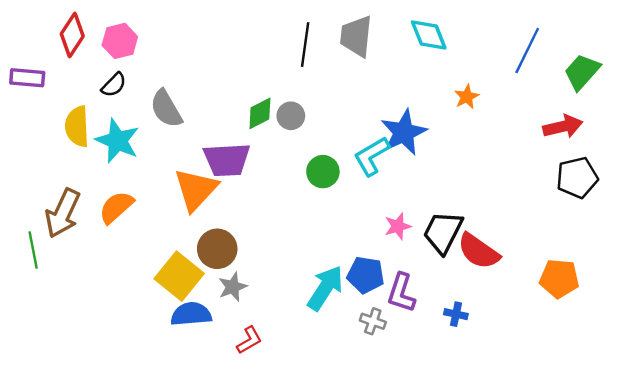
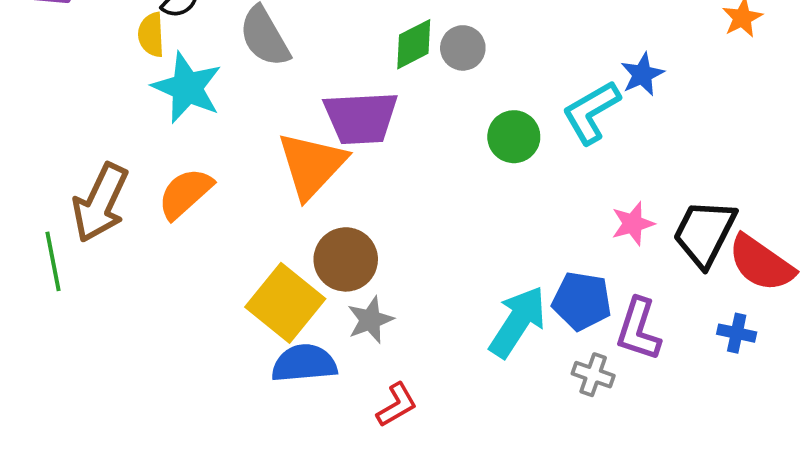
yellow semicircle: (77, 126) -> (151, 35), moved, size x0.7
blue star: (404, 132) -> (642, 74), size x0.6
blue cross: (456, 314) -> (737, 333), moved

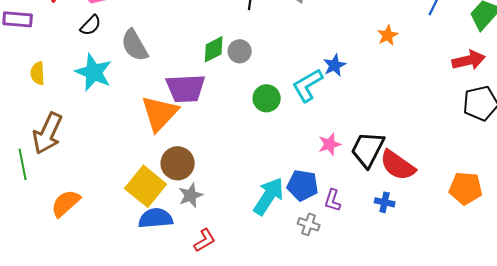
yellow semicircle: (151, 35) -> (38, 73), moved
orange semicircle: (185, 193) -> (66, 203), moved
purple L-shape: (638, 329) -> (333, 200), size x0.7

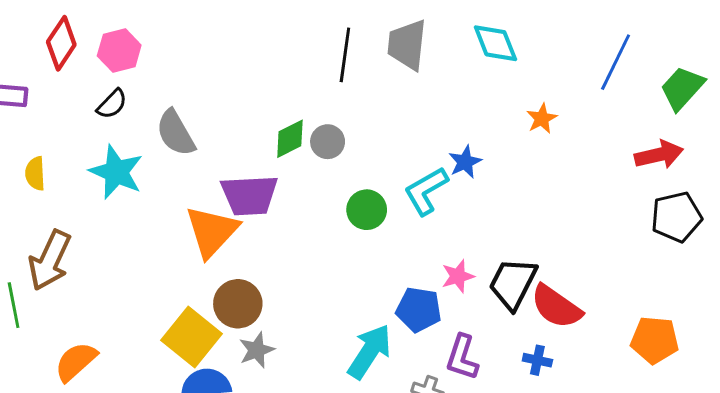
blue pentagon: (303, 185) -> (419, 310), moved
purple L-shape: (333, 200) -> (462, 357), size x1.4

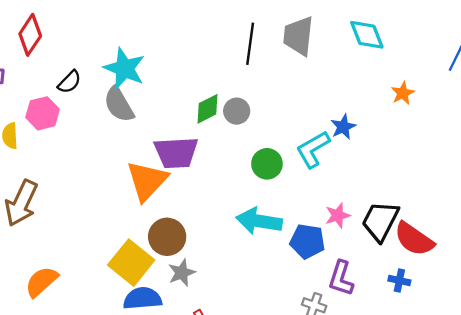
pink hexagon: (119, 50) -> (43, 113), moved
cyan star: (116, 172) -> (124, 68), moved
cyan arrow: (370, 352) -> (259, 221), moved, turned -114

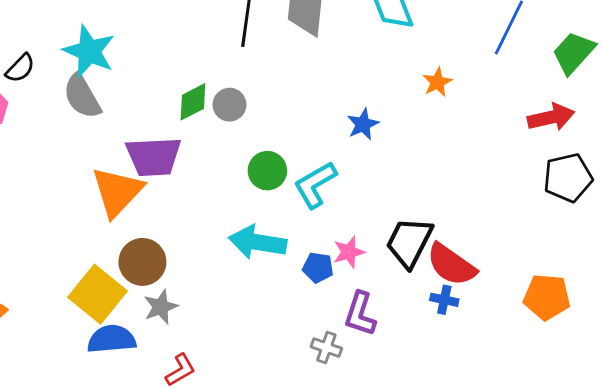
cyan L-shape: (313, 149) -> (315, 185), moved
pink star: (338, 215) -> (349, 252), moved
blue pentagon: (307, 241) -> (318, 268), size x0.7
blue cross: (399, 281) -> (444, 300), moved

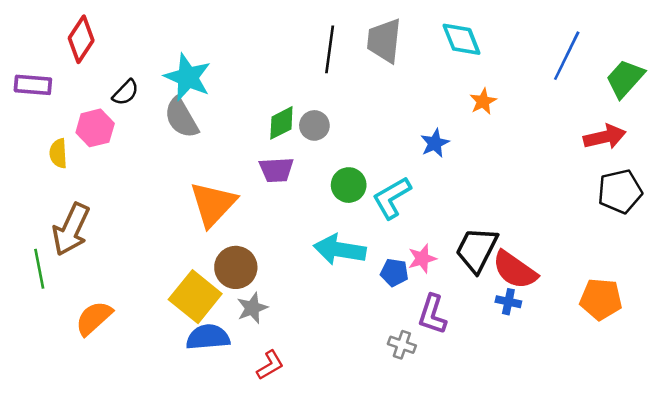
orange star: (437, 82) -> (483, 101), moved
purple trapezoid: (154, 157) -> (276, 170), moved, size x0.7

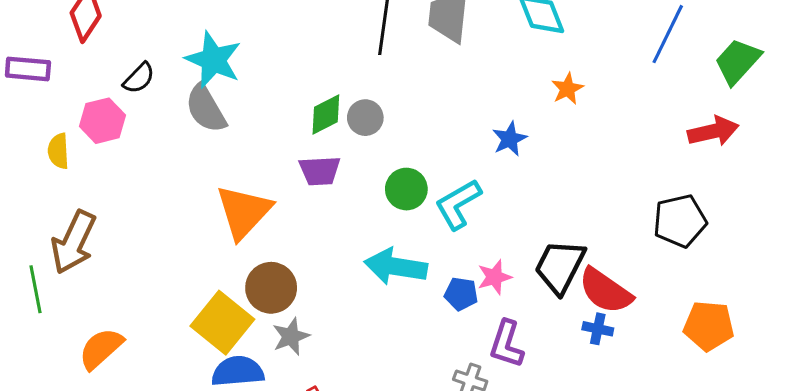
black pentagon: (620, 191) -> (680, 221), moved

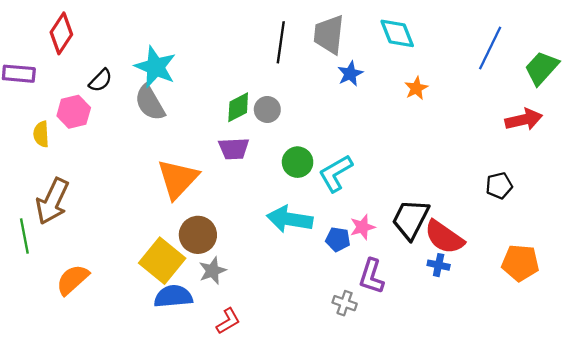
blue star: (510, 139) -> (350, 74), moved
black pentagon: (680, 221) -> (499, 186), size x0.7

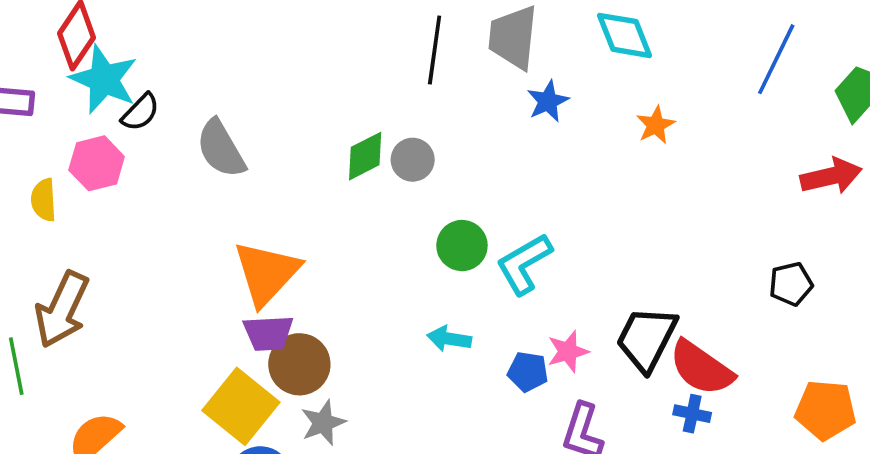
cyan star: (155, 67) -> (104, 79), moved
purple trapezoid: (234, 149) -> (268, 333), moved
cyan arrow: (290, 219) -> (449, 339), size x0.6

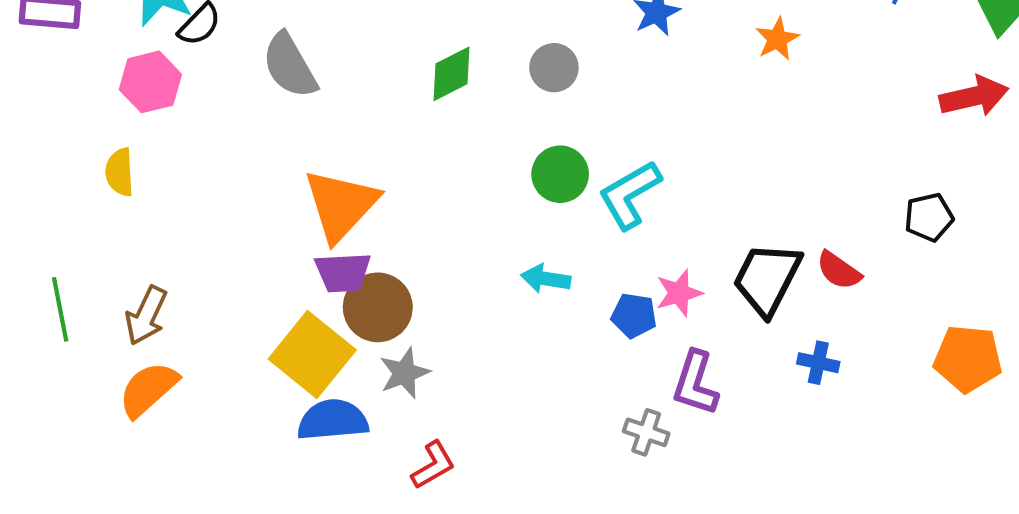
gray circle: (413, 160) -> (554, 68), moved
yellow semicircle: (44, 200) -> (120, 172), moved
brown arrow: (62, 309) -> (146, 316), moved, size x0.7
red semicircle: (701, 368) -> (839, 270), moved, size x0.6

